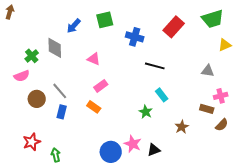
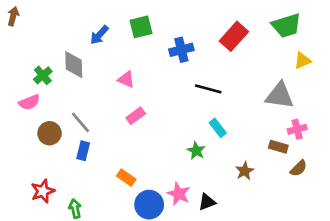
blue cross: (135, 37) -> (181, 50), turned -30
gray triangle: (208, 71) -> (280, 96), size x1.6
orange rectangle: (94, 107) -> (126, 178), moved

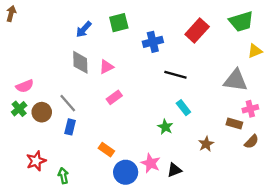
gray diamond: (74, 65) -> (80, 62), moved
green cross: (43, 75) -> (19, 109), moved
pink triangle: (126, 79) -> (106, 67), turned -49

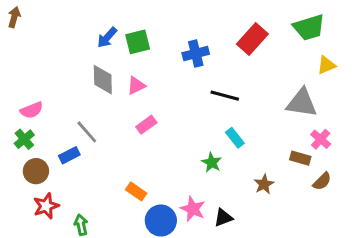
green square: (119, 23) -> (138, 42), moved
pink cross: (250, 109) -> (321, 139), turned -35
brown circle: (42, 112) -> (36, 171), moved
blue rectangle: (70, 127) -> (69, 155), moved, turned 49

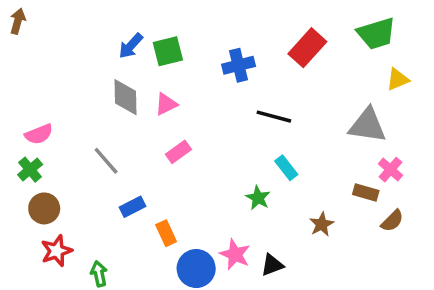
blue rectangle: (69, 155) -> (133, 207), moved
orange rectangle: (136, 191) -> (166, 233), turned 30

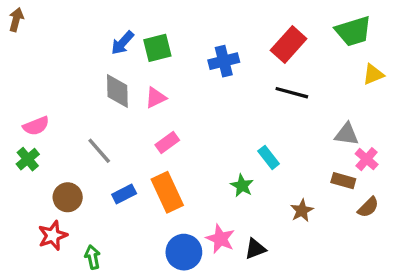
black line: (274, 117) -> (292, 93), moved
gray triangle: (368, 125) -> (347, 134), moved, size x0.7
brown circle: (44, 208) -> (68, 197), moved
orange rectangle: (166, 233) -> (167, 192), moved, size x1.6

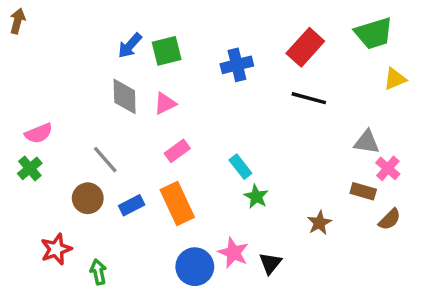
cyan rectangle: (269, 157) -> (240, 167), moved
brown circle: (68, 197) -> (88, 198), moved
black triangle: (255, 249) -> (270, 263), turned -30

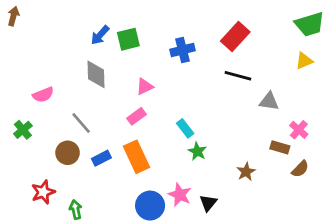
green trapezoid: (374, 33) -> (310, 24), moved
pink triangle: (165, 103) -> (145, 87), moved
pink semicircle: (39, 133) -> (43, 95), moved
gray triangle: (367, 142) -> (269, 101), moved

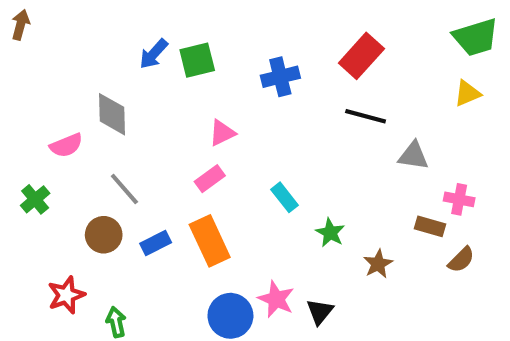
gray diamond: (96, 74) -> (112, 114), moved
pink cross: (299, 130) -> (459, 199), turned -30
green star: (197, 151) -> (330, 233), moved

